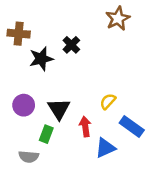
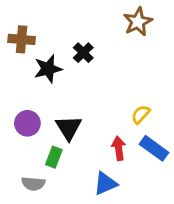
yellow semicircle: (108, 101) -> (141, 114), moved
red arrow: (85, 127) -> (119, 148), moved
blue triangle: (105, 148) -> (105, 184), moved

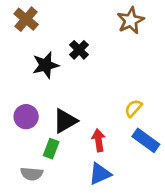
brown cross: (22, 39) -> (26, 19), moved, turned 35
black triangle: (69, 128) -> (65, 121), turned 32
red arrow: (119, 148) -> (99, 140), moved

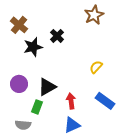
brown cross: (26, 19) -> (19, 25), moved
yellow semicircle: (133, 108) -> (96, 67), moved

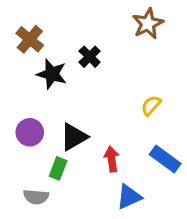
black star: (33, 47) -> (52, 74), turned 30
blue triangle: (72, 125) -> (129, 197), moved

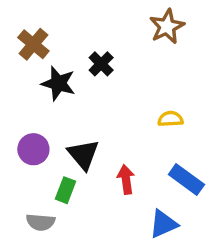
yellow semicircle: (151, 106) -> (170, 119), turned 45
black triangle: (74, 137) -> (83, 155), turned -40
blue triangle: (129, 197) -> (163, 224), moved

